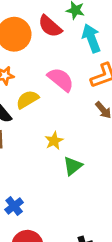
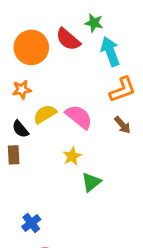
pink semicircle: (61, 79) -> (79, 117), moved

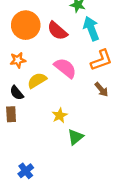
red semicircle: (68, 39) -> (57, 31), moved
pink semicircle: (79, 117) -> (65, 68), moved

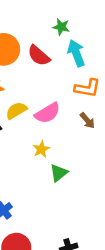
orange L-shape: (101, 60) -> (87, 88), turned 30
pink semicircle: (65, 68) -> (47, 113), moved, turned 110

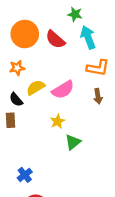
brown arrow: (87, 121) -> (98, 96), turned 32

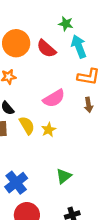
yellow semicircle: (36, 88) -> (27, 125), moved, turned 90
green triangle: (73, 142) -> (64, 176), moved
blue cross: (25, 175) -> (16, 183), size x1.5

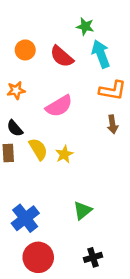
orange circle: (16, 43) -> (25, 50), size x0.6
pink semicircle: (54, 98) -> (59, 106), moved

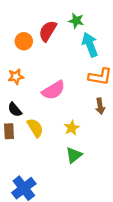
red semicircle: (62, 56) -> (48, 31), moved, turned 80
yellow star: (64, 154) -> (72, 128), moved
green triangle: (83, 210) -> (74, 155), moved

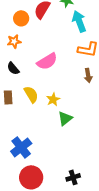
orange star: (16, 77) -> (14, 41), moved
black semicircle: (15, 110) -> (13, 68), moved
yellow star: (72, 128) -> (53, 99), moved

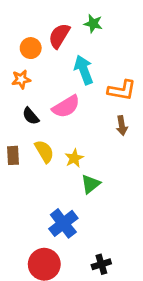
cyan arrow: (79, 21) -> (84, 70), moved
black semicircle: (13, 68) -> (31, 116), moved
blue cross: (21, 147) -> (63, 223), moved

